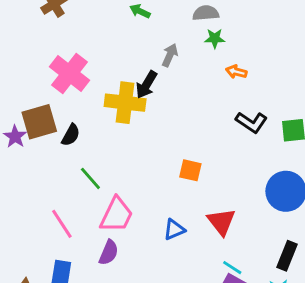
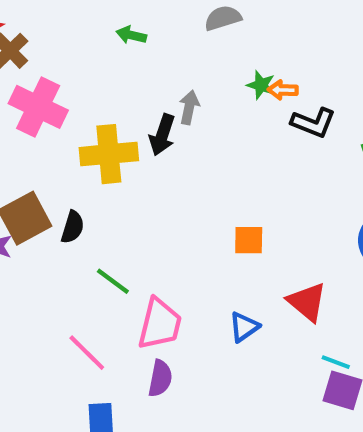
green star: (215, 38) -> (261, 85), moved, turned 30
gray arrow: (170, 55) -> (189, 107), moved
pink cross: (69, 73) -> (38, 107), moved
yellow cross: (125, 103) -> (109, 154), moved
black L-shape: (251, 122) -> (313, 123), moved

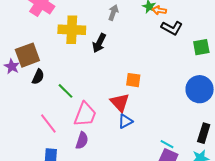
black arrow: (162, 135) -> (99, 43), moved
black semicircle: (73, 227) -> (38, 77), moved
red triangle: (307, 302) -> (120, 102), moved

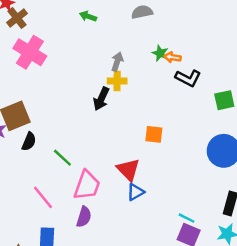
yellow cross: (72, 30) -> (117, 81), moved, size x0.6
orange square: (133, 80) -> (154, 134), moved

